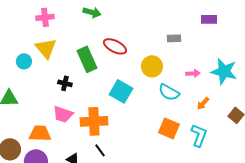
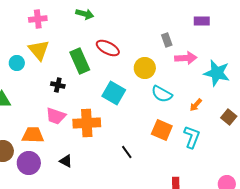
gray rectangle: (174, 38) -> (167, 40), turned 72
pink arrow: (193, 73) -> (186, 58), moved, size x1.5
black line: (100, 150) -> (127, 152), moved

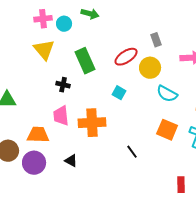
gray rectangle: (167, 40) -> (156, 40), moved
red ellipse: (108, 48) -> (126, 57), moved, turned -60
cyan circle: (17, 63) -> (64, 24), moved
cyan square: (114, 93) -> (119, 93), size x0.6
pink trapezoid: (56, 116) -> (61, 116), turned 65

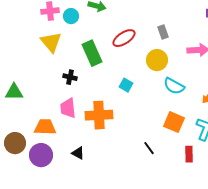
red ellipse: (126, 57) -> (124, 38), moved
black line: (132, 152) -> (149, 148), moved
red rectangle: (181, 185) -> (189, 154), moved

